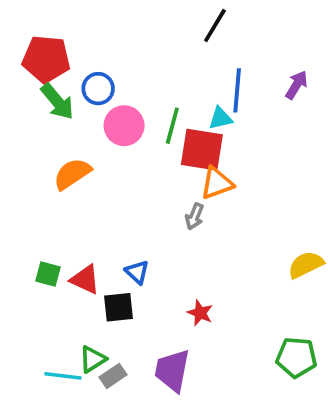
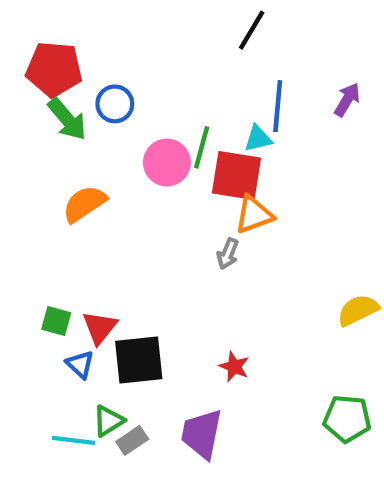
pink circle: (124, 126) -> (167, 163), moved
blue triangle: (137, 272) -> (80, 364), moved
red triangle: (85, 280) -> (100, 328), turned 44
black square: (119, 307) -> (139, 360), size x1.4

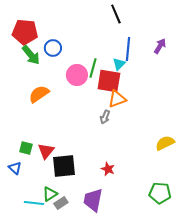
black line: (252, 30) -> (116, 14), turned -54
cyan triangle: (258, 139) -> (119, 64), turned -32
blue triangle: (80, 364) -> (15, 168), moved

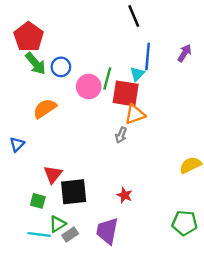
red pentagon: (25, 32) -> (29, 37), turned 30
blue circle: (53, 48) -> (61, 67), moved
green square: (26, 148) -> (38, 201), moved
blue triangle: (15, 168) -> (17, 144), moved, turned 32

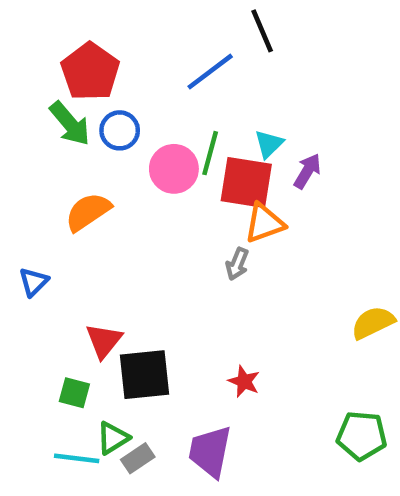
red pentagon: (29, 37) -> (90, 72), moved
purple arrow: (185, 53) -> (307, 171), moved
blue line: (148, 57) -> (210, 72), moved, turned 48

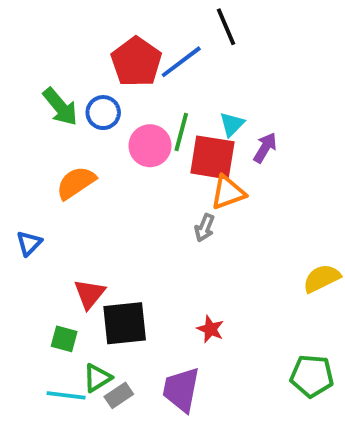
red pentagon: (90, 72) -> (136, 62), moved

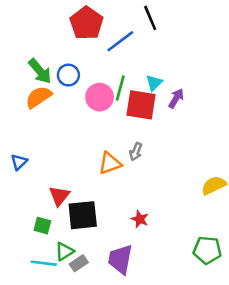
red pentagon: (136, 62) -> (87, 23), moved
orange semicircle: (76, 183) -> (39, 97), moved
orange triangle: (228, 193) -> (110, 163), moved

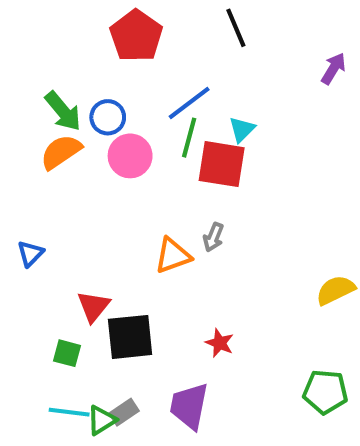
blue line: (120, 41) -> (189, 103), moved
pink circle: (100, 97) -> (130, 156), moved
purple arrow: (176, 98) -> (333, 68), moved
green triangle: (64, 251) -> (102, 420), moved

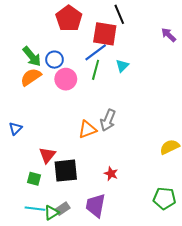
purple arrow: (333, 68) -> (169, 35), turned -77
red square: (222, 164) -> (105, 34), moved
gray arrow: (213, 237) -> (108, 120), size x1.5

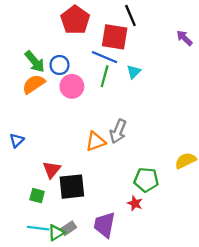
blue line: (96, 52) -> (105, 57), turned 60
red star: (111, 174) -> (135, 203), moved
green pentagon: (164, 198) -> (146, 180), moved

